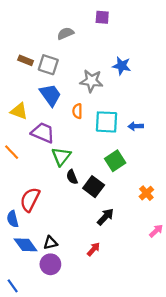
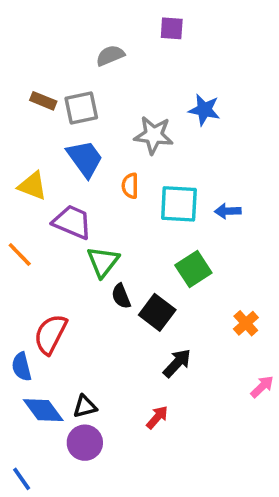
gray square: (48, 65) -> (81, 108), turned -30

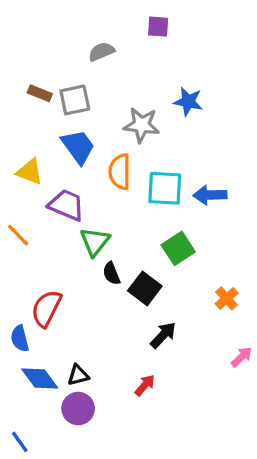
orange semicircle: (130, 186) -> (120, 172), size x1.5
blue arrow: (228, 211) -> (210, 195), size x1.4

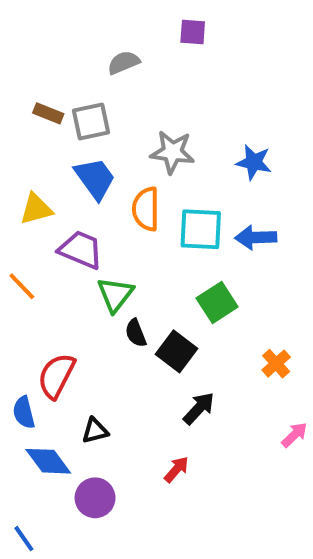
blue star: (188, 102) -> (254, 162), moved
yellow triangle: (30, 172) -> (36, 209), turned -36
black triangle: (78, 375) -> (95, 431), moved

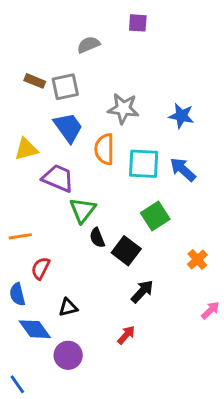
blue arrow: (256, 237) -> (183, 169), turned 44
orange line: (22, 286) -> (20, 236), moved, turned -55
red semicircle: (56, 376) -> (41, 268), size x0.7

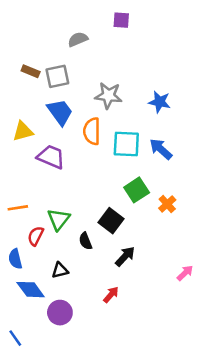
green triangle: (83, 210) -> (59, 219), moved
black semicircle: (97, 238) -> (85, 241), moved
orange cross: (197, 259) -> (167, 204), moved

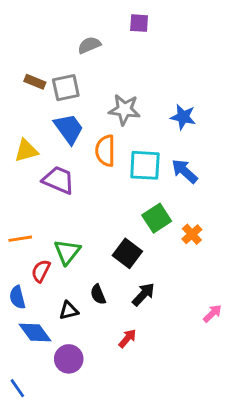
black semicircle: (85, 241) -> (98, 294), moved

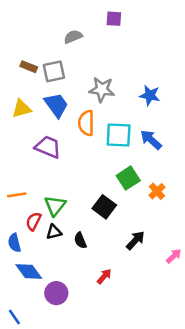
yellow triangle: (26, 151) -> (22, 109), moved
black arrow: (143, 294) -> (135, 240), moved
black triangle: (69, 311) -> (54, 232), moved

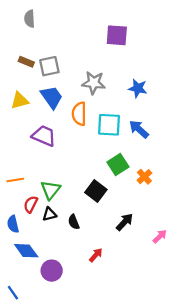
purple square: (114, 19) -> (117, 35), moved, size x1.5
gray semicircle: (73, 37) -> (30, 19), moved, turned -70

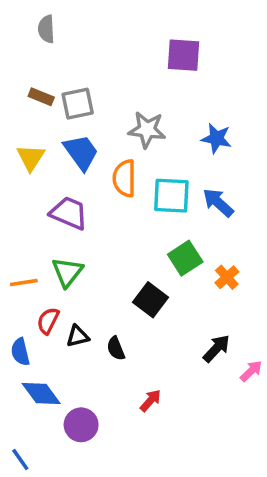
yellow triangle: (20, 100) -> (31, 157), turned -42
green triangle: (51, 190) -> (67, 272), moved
black arrow: (125, 222) -> (216, 348), moved

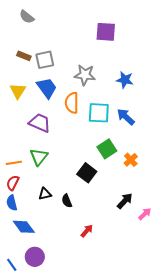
gray semicircle: (46, 29) -> (27, 17), turned -49
red semicircle: (48, 321) -> (13, 183), moved
purple circle: (81, 425) -> (35, 257), moved

